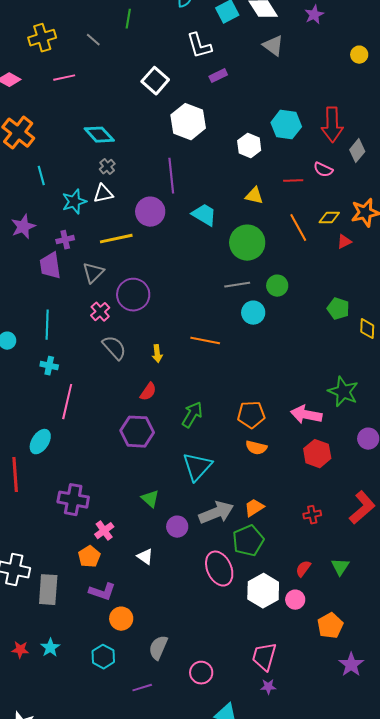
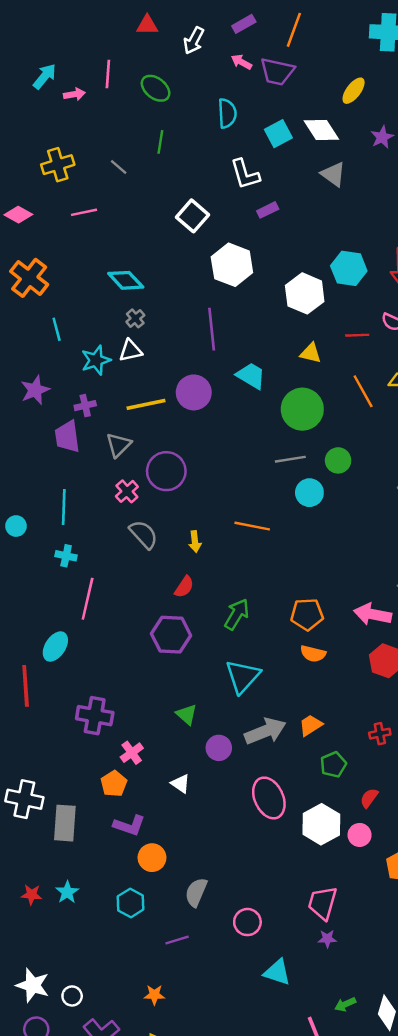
white hexagon: (249, 146) -> (305, 293), size x1.4
purple circle: (150, 212) -> (194, 392), moved
green pentagon: (248, 541) -> (333, 765), moved, size x0.7

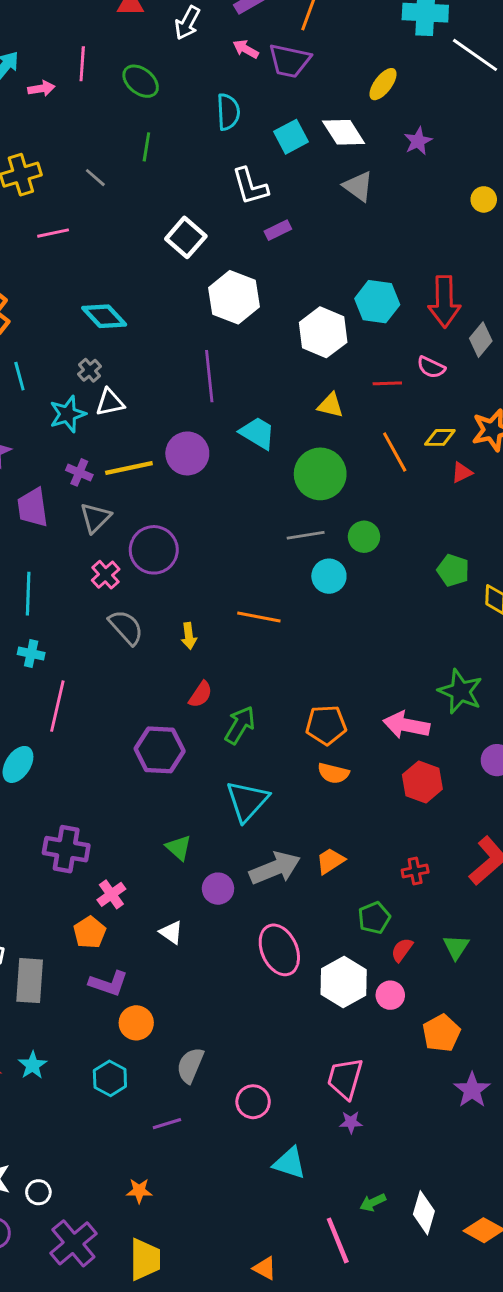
gray cross: (135, 318) -> (90, 370), moved
purple cross: (85, 406) -> (79, 472), moved, turned 36
red semicircle: (184, 587) -> (200, 694), moved
green pentagon: (333, 765) -> (374, 918), moved

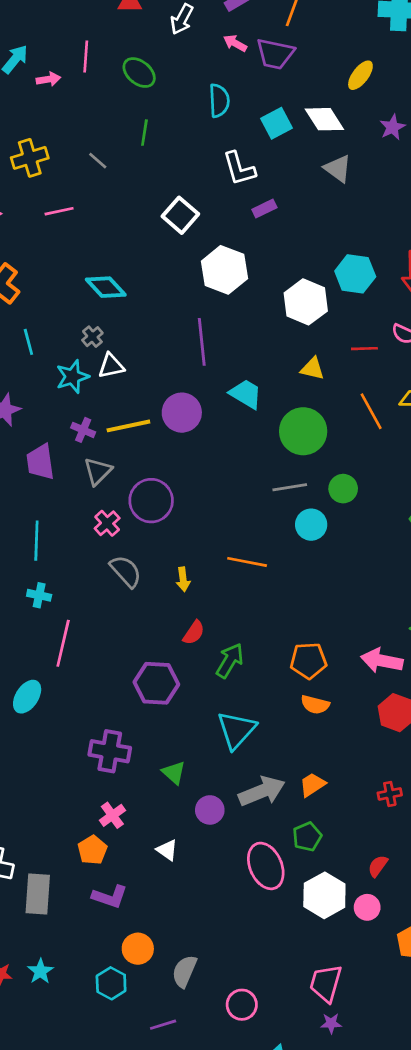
purple cross: (66, 849) -> (110, 751), moved
green pentagon: (374, 918) -> (307, 837), moved
orange circle: (136, 1023) -> (138, 949), moved

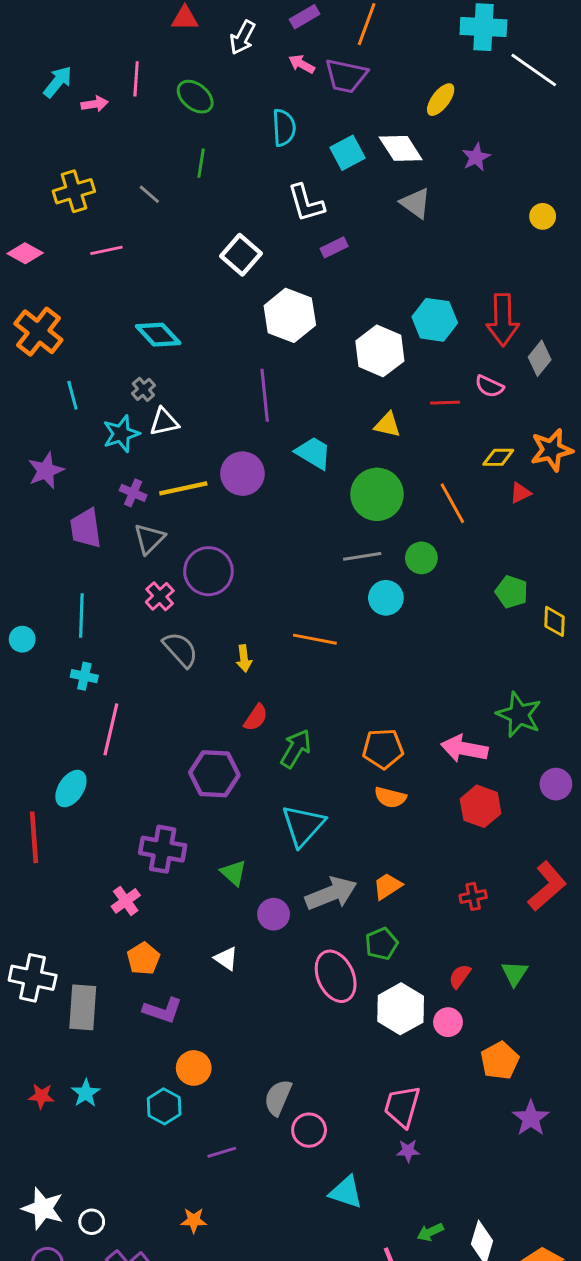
orange line: (371, 411) -> (452, 503), moved
pink cross: (112, 815) -> (126, 901), moved
gray semicircle: (184, 971) -> (278, 1098), moved

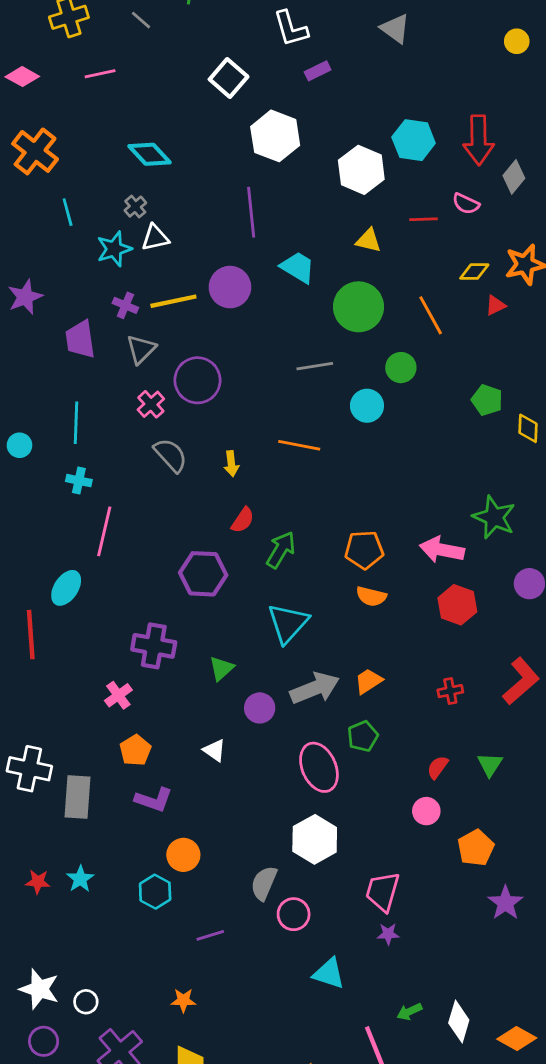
purple star: (46, 471) -> (25, 297), moved
gray line: (362, 556) -> (315, 366), moved
green triangle: (234, 873) -> (222, 668), turned 36
white hexagon: (401, 1009) -> (315, 839), moved

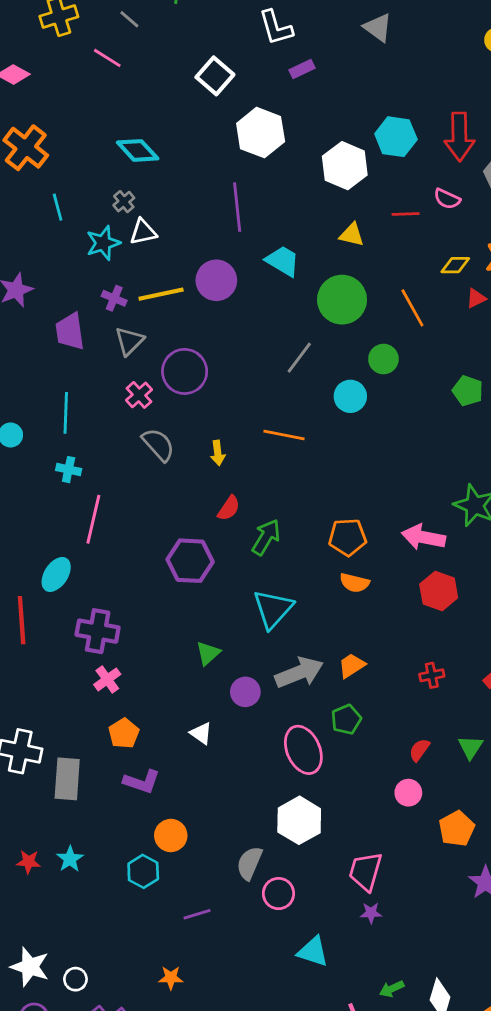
pink line: (100, 74) -> (107, 58), moved, turned 44
gray line: (315, 366) -> (299, 358), turned -44
purple cross: (154, 646) -> (98, 631), moved

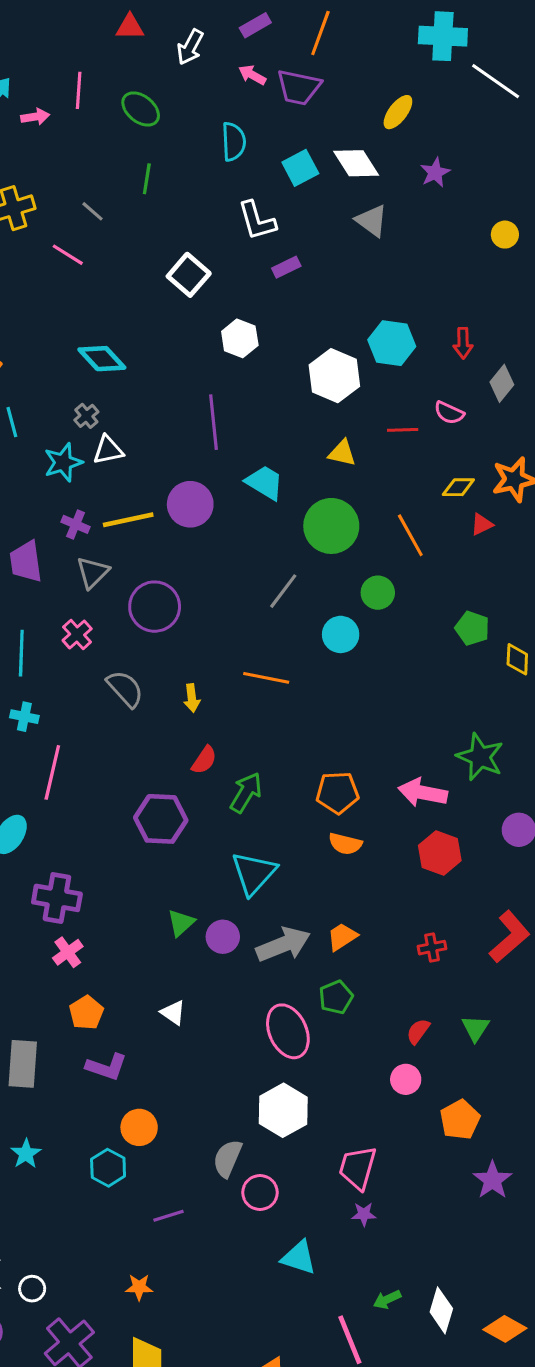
white hexagon: (261, 133) -> (240, 338), size x0.7
red arrow: (459, 137) -> (463, 343), size x0.6
pink cross: (139, 395) -> (77, 634), moved
purple circle: (245, 692) -> (223, 937), moved

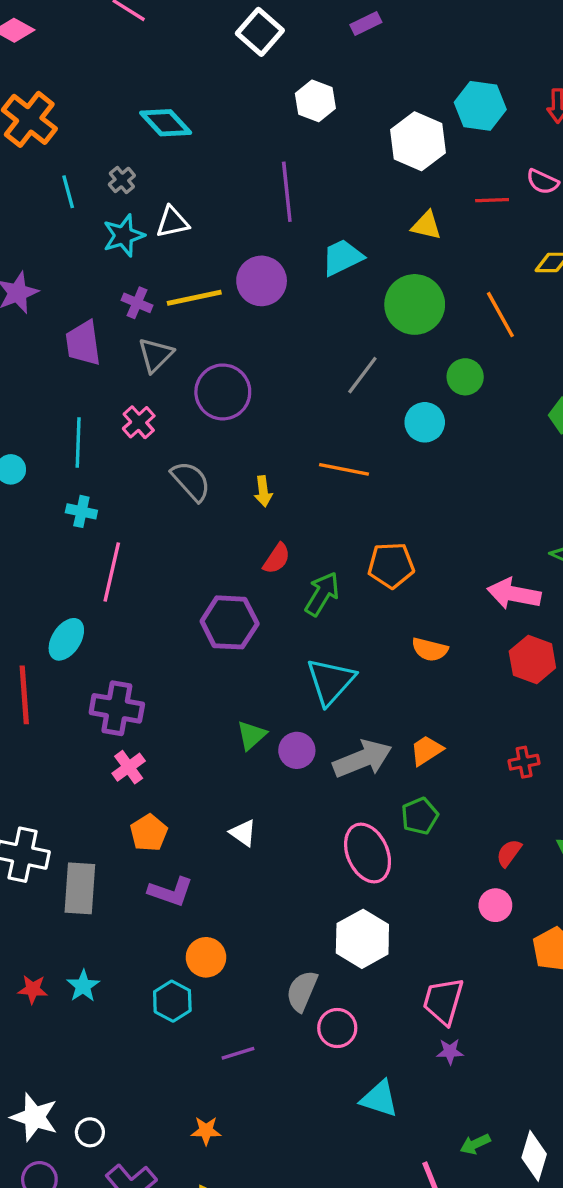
gray cross: (86, 416) -> (122, 180), moved
cyan trapezoid: (265, 483) -> (342, 257), turned -57
orange pentagon: (337, 793) -> (391, 565), moved

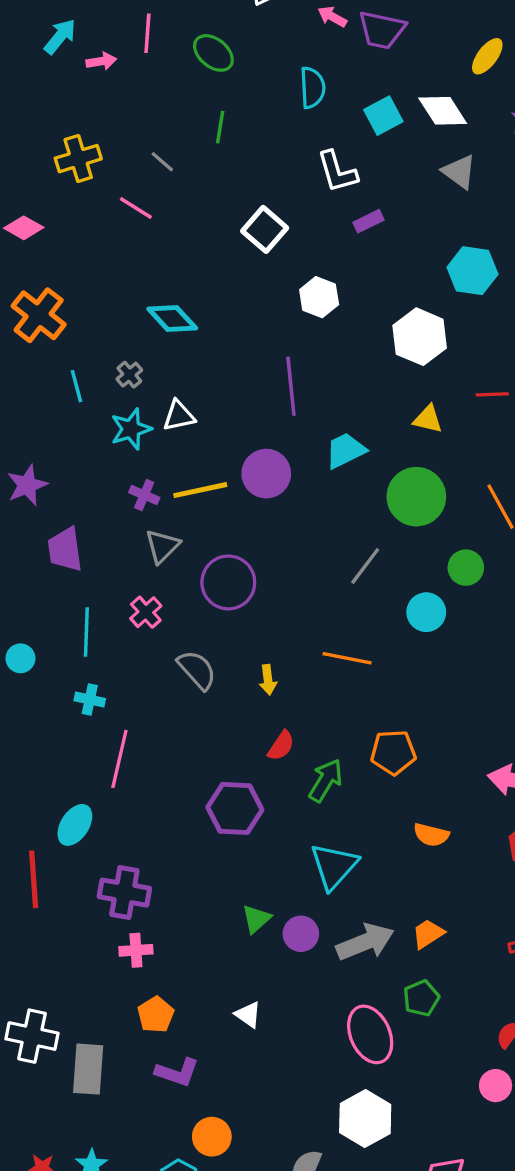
cyan hexagon: (480, 106) -> (472, 271), moved
purple trapezoid: (83, 343) -> (65, 549), moved
pink cross: (129, 767) -> (136, 950), turned 32

